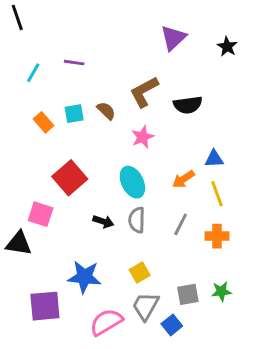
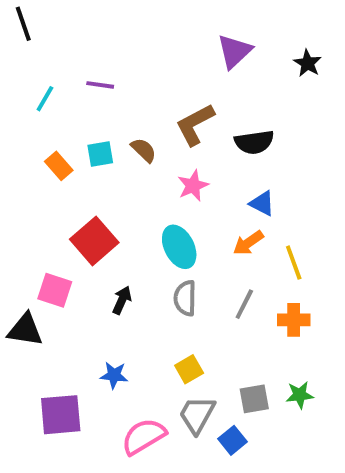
blue triangle: (214, 159) -> (262, 203), moved, turned 30
black arrow: (103, 221) -> (122, 300), moved, turned -84
blue star: (84, 277) -> (114, 375), size x0.6

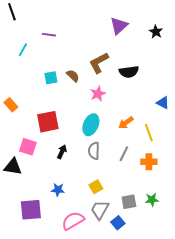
purple line: (100, 85) -> (49, 35), moved
orange rectangle: (59, 166) -> (11, 105), moved
blue triangle: (262, 203) -> (163, 103), moved
red square: (94, 241) -> (48, 122), turned 30
cyan ellipse: (179, 247) -> (91, 125), turned 50

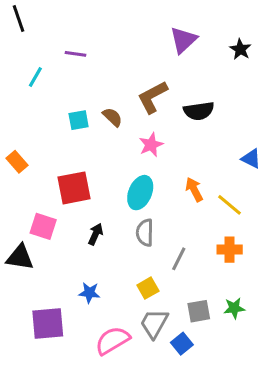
orange arrow: (126, 123) -> (194, 189), turned 98
yellow line: (149, 133) -> (230, 205), turned -30
gray line: (124, 154) -> (179, 259), moved

